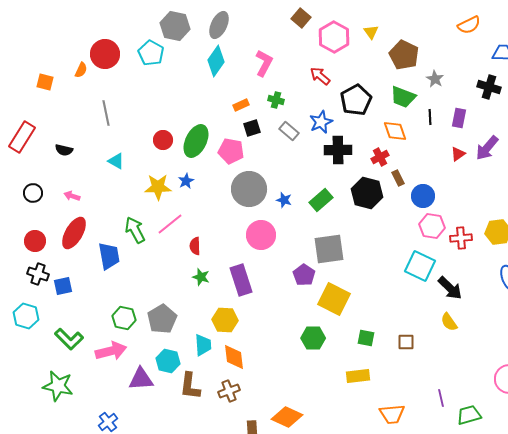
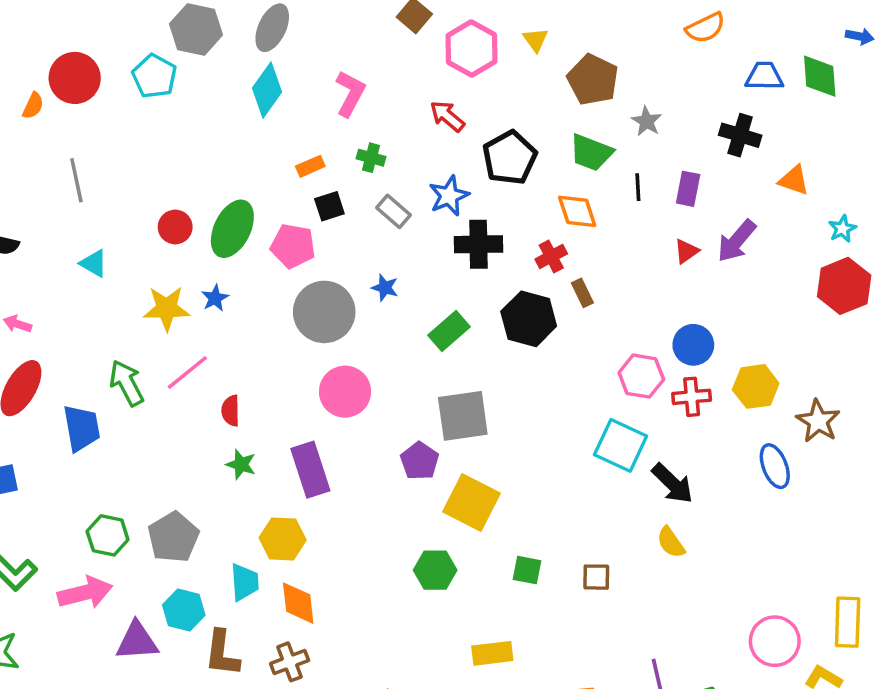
blue circle: (423, 196) -> (693, 345), moved
blue star: (284, 200) -> (385, 288), moved
yellow rectangle: (358, 376) -> (492, 653), moved

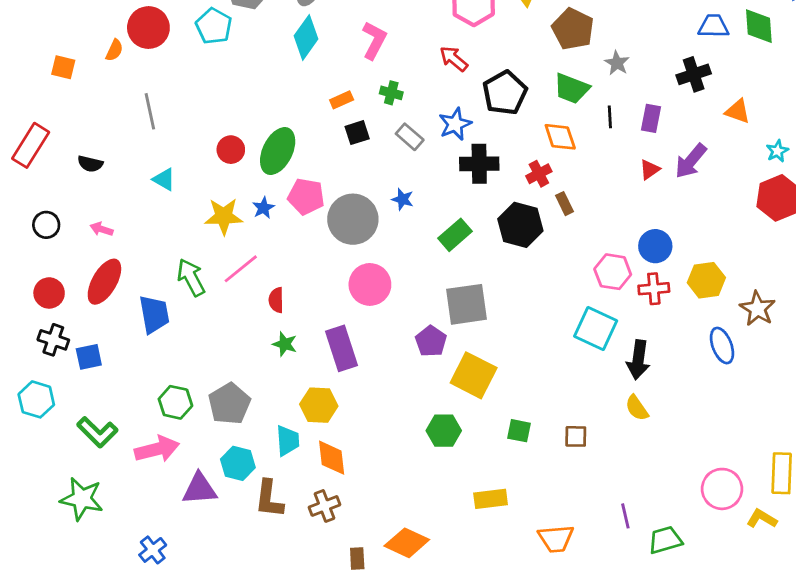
black cross: (740, 135) -> (694, 74), turned -36
pink pentagon: (293, 246) -> (306, 196), moved
black arrow: (673, 483) -> (638, 360), turned 54

